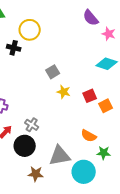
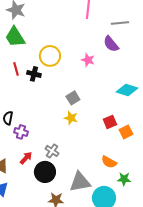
pink star: (109, 34) -> (88, 60), moved
yellow star: (64, 92) -> (71, 118), moved

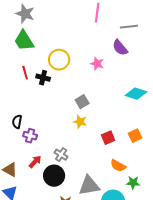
red square: (110, 122) -> (108, 138), moved

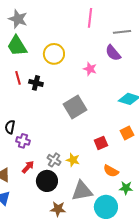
yellow circle: (59, 60) -> (54, 54), moved
gray square: (82, 102) -> (75, 107), size x1.6
yellow star: (80, 122) -> (73, 160), moved
orange square: (135, 136) -> (127, 133), moved

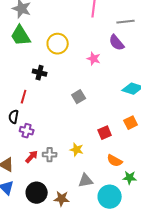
red line: (18, 78) -> (24, 97), moved, turned 32
gray square: (75, 107) -> (79, 97), size x0.6
gray cross: (54, 160) -> (50, 155), moved, turned -32
black circle: (47, 181) -> (37, 193), moved
gray triangle: (82, 191) -> (86, 181), size x0.7

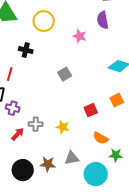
purple semicircle: (117, 43) -> (103, 20), turned 30
gray cross: (50, 155) -> (36, 124), moved
brown star: (62, 199) -> (48, 164), moved

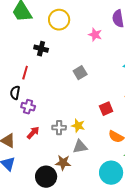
gray cross: (36, 124) -> (59, 128), moved
gray triangle: (72, 158) -> (80, 147), moved
black circle: (23, 170) -> (46, 177), moved

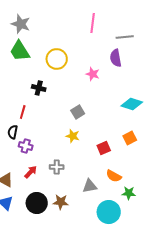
yellow star: (78, 126) -> (73, 136), moved
gray triangle: (80, 147) -> (90, 186), moved
black circle: (46, 177) -> (37, 203), moved

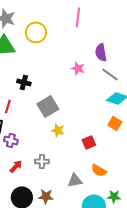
gray line: (125, 37) -> (110, 74), moved, turned 42
yellow circle: (57, 59) -> (36, 32), moved
gray square: (78, 112) -> (48, 106), moved, size x1.5
orange square: (130, 138) -> (115, 123), moved, turned -32
green star: (129, 193) -> (114, 196), moved

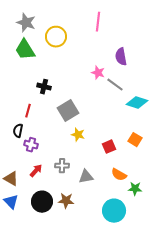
gray line: (110, 74) -> (115, 85), moved
orange square: (115, 123) -> (135, 140), moved
gray triangle: (75, 180) -> (86, 177), moved
green star: (114, 196) -> (135, 189), moved

